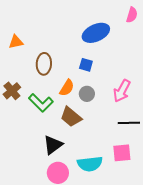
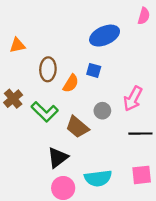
orange semicircle: (67, 88) -> (71, 83), moved
gray circle: (87, 94) -> (102, 111), moved
pink square: (122, 153) -> (142, 175), moved

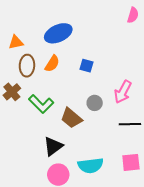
blue ellipse: (105, 36) -> (58, 33), moved
brown ellipse: (48, 69) -> (27, 66), moved
orange semicircle: (71, 83) -> (52, 64), moved

